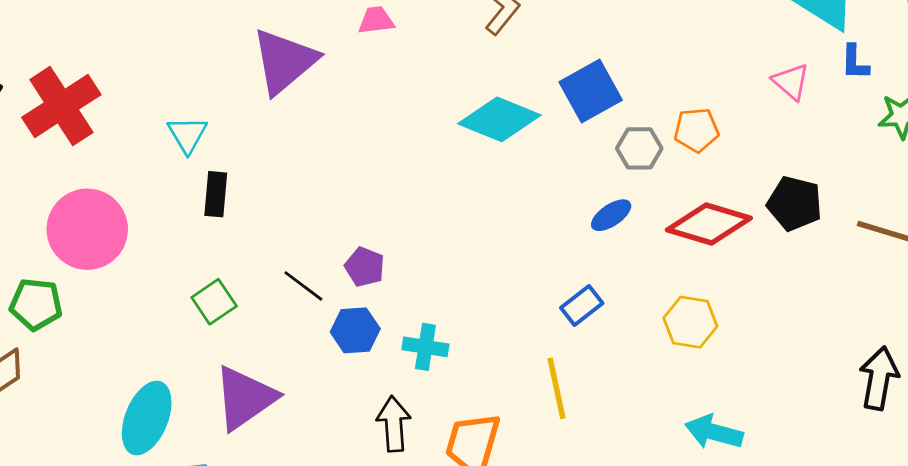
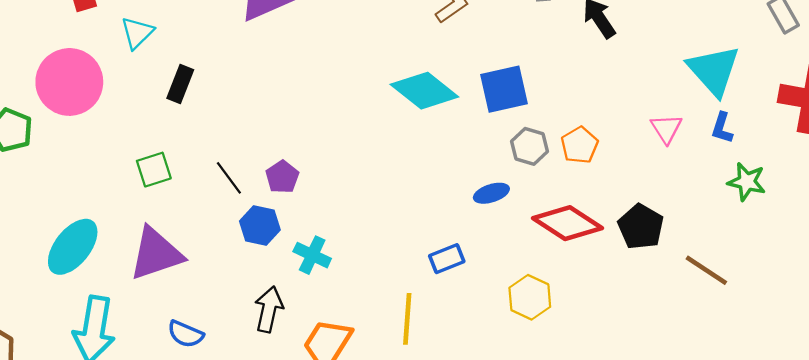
orange pentagon: (696, 130) -> (579, 145), turned 30
cyan triangle: (187, 135) -> (137, 33), moved

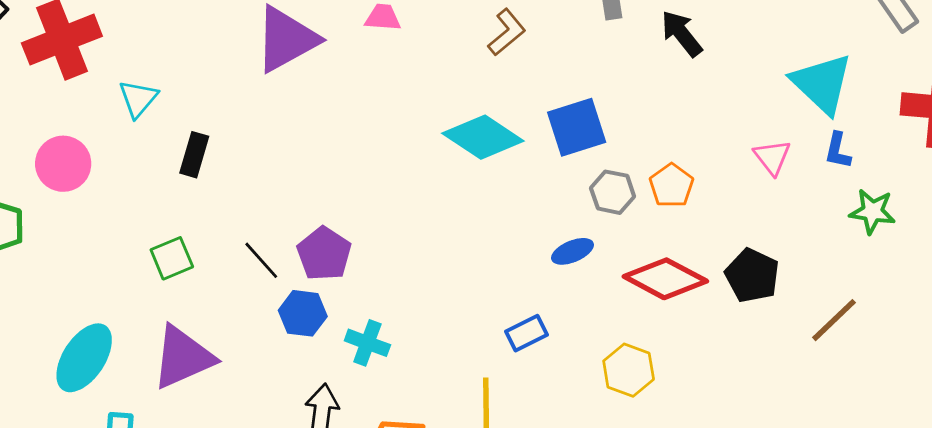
pink circle: (69, 82) -> (63, 164), size x0.7
purple pentagon: (282, 177) -> (324, 254), size x1.4
brown line: (706, 270) -> (834, 320), turned -72

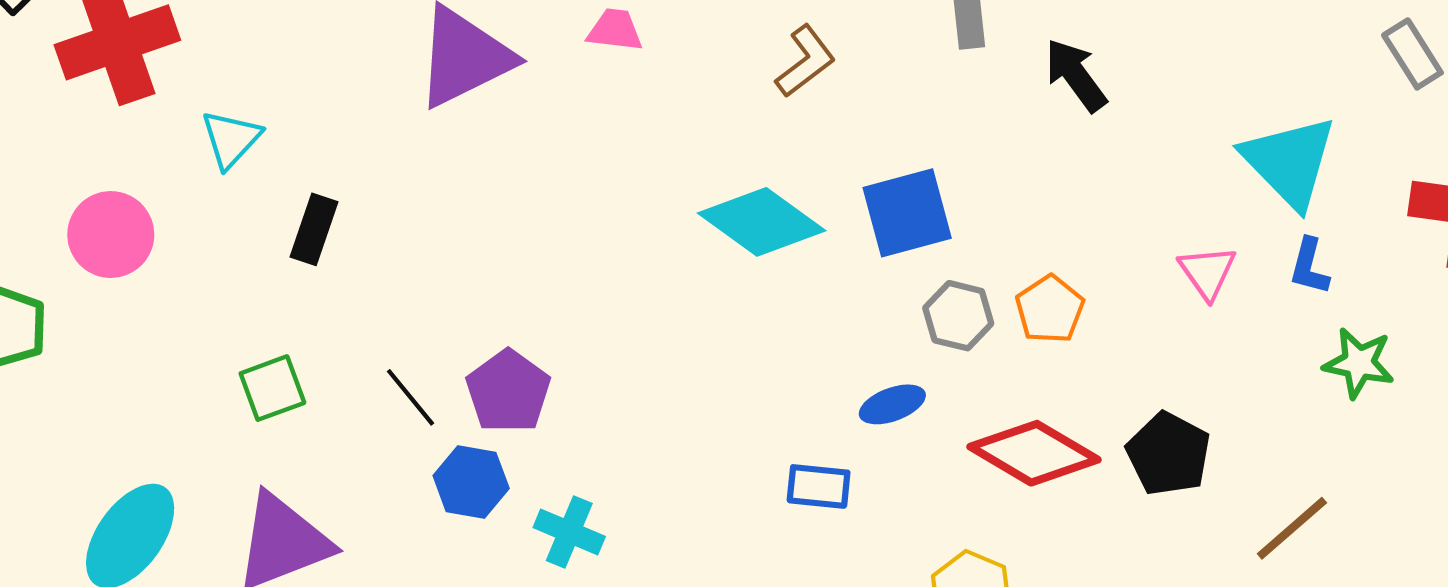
blue rectangle: (527, 333) -> (819, 486), moved, turned 30

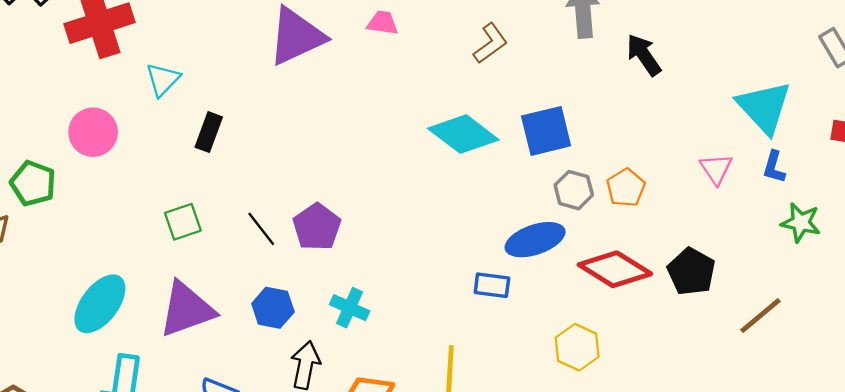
blue ellipse: (892, 404) -> (535, 240), size x1.6
blue hexagon: (471, 482) -> (273, 308), moved

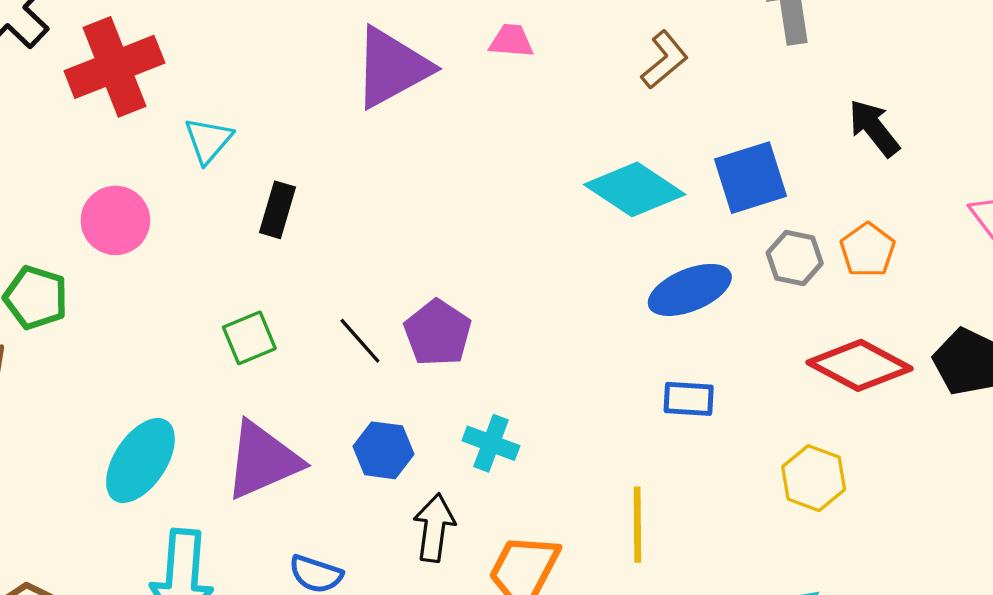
black arrow: (644, 55) -> (874, 128), moved
blue ellipse: (535, 240) -> (690, 290), moved

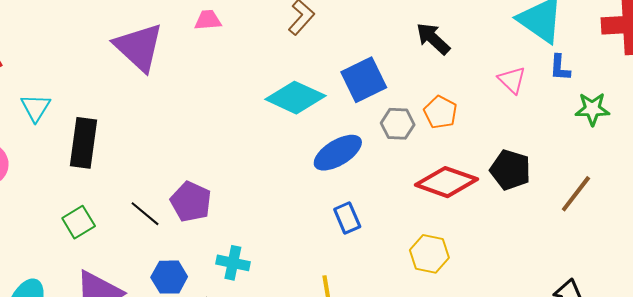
purple triangle: (392, 68) -> (139, 47), turned -40
black rectangle: (277, 210) -> (83, 143), size x1.5
blue rectangle: (689, 399) -> (347, 218), turned 72

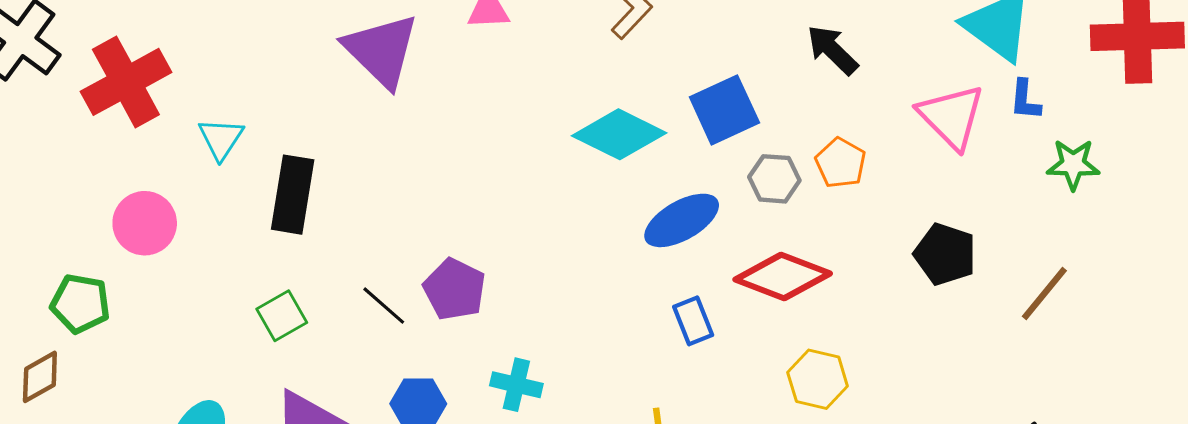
pink triangle: (512, 80) -> (951, 117), size x1.6
red diamond: (446, 182) -> (783, 277), moved

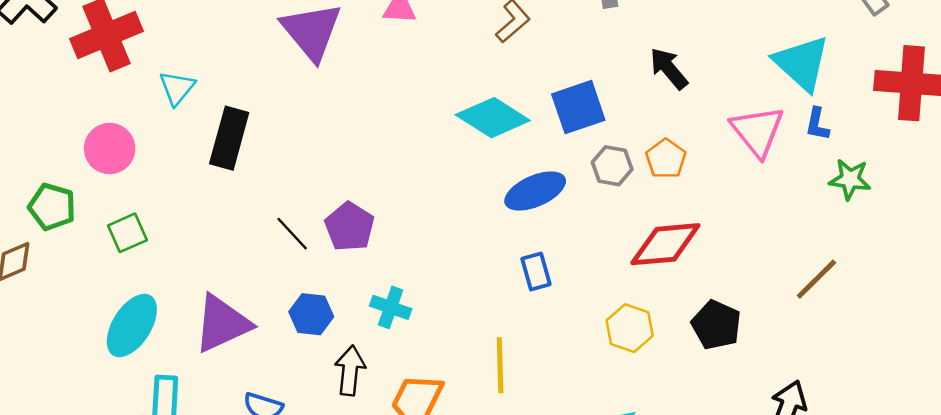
black pentagon: (945, 254) -> (716, 325), moved
red diamond: (783, 277) -> (665, 244), moved, turned -32
green square: (282, 316) -> (127, 233), moved

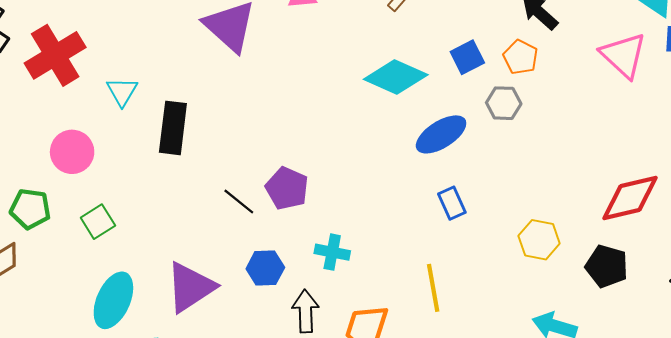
blue square: (578, 107) -> (467, 57), size x0.7
orange pentagon: (666, 159) -> (521, 57), moved
red diamond: (665, 244) -> (630, 198), moved
black pentagon: (716, 325) -> (607, 266), moved

